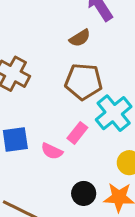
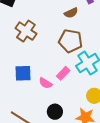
black circle: (84, 193) -> (55, 112), moved

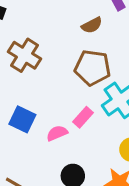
blue square: (23, 73) -> (22, 119), turned 30
pink semicircle: (46, 83) -> (57, 133), turned 128

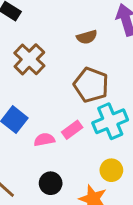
brown semicircle: (92, 25) -> (87, 37), moved

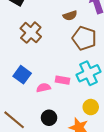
brown pentagon: (91, 85) -> (84, 38), moved
pink rectangle: (72, 130) -> (62, 80), turned 48

